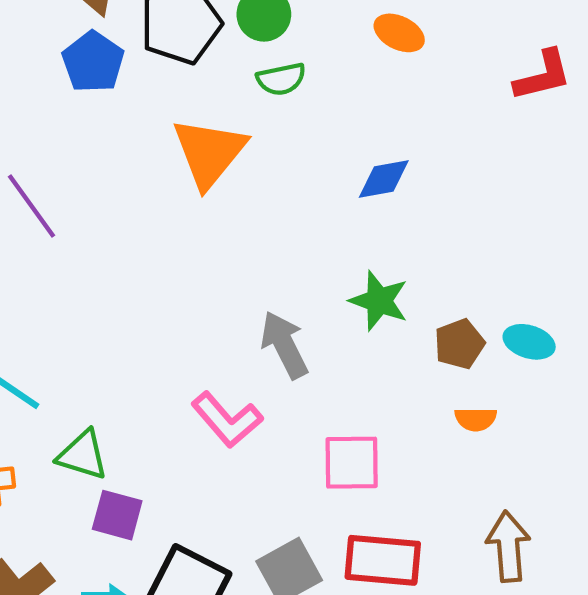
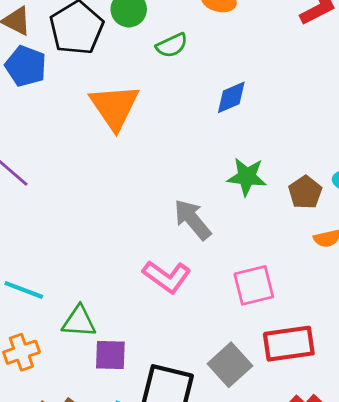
green semicircle: (281, 79) -> (172, 45), moved

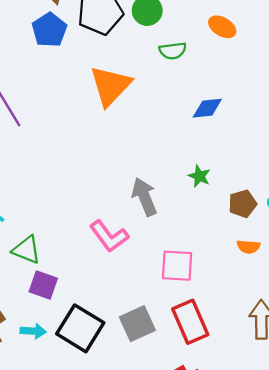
green star: (247, 177) -> (199, 176), size x0.7
red rectangle: (289, 344) -> (190, 322), turned 57

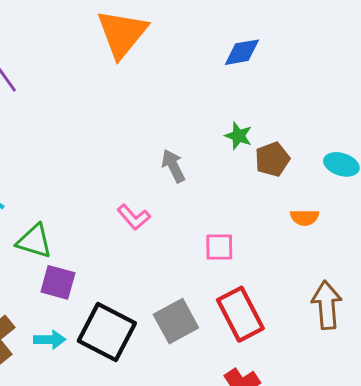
gray arrow: (144, 197) -> (173, 166), size x0.7
brown pentagon: (243, 204) -> (272, 159), moved
pink L-shape: (109, 236) -> (134, 217), size x0.7
pink square: (177, 266) -> (219, 247), size x0.7

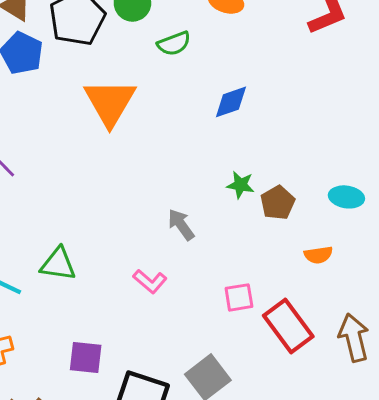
green triangle: (34, 241) -> (58, 264), moved
red rectangle: (240, 314) -> (288, 326), moved

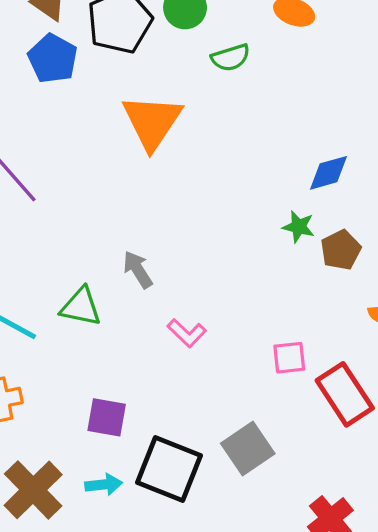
blue diamond: (231, 102) -> (329, 173), moved
gray arrow: (181, 225) -> (138, 270), moved

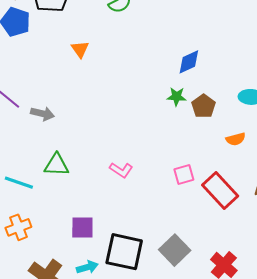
orange triangle: (152, 122) -> (80, 49), size x0.5
gray arrow: (138, 270) -> (42, 114), moved, turned 145
gray square: (248, 449) -> (175, 250), moved

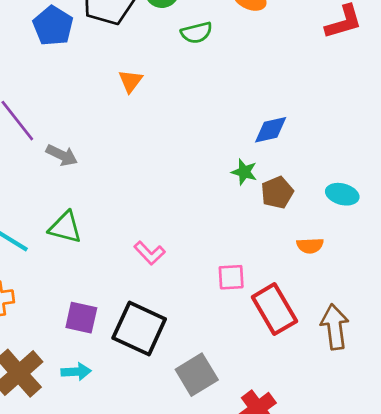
black square: (124, 252) -> (139, 328), moved

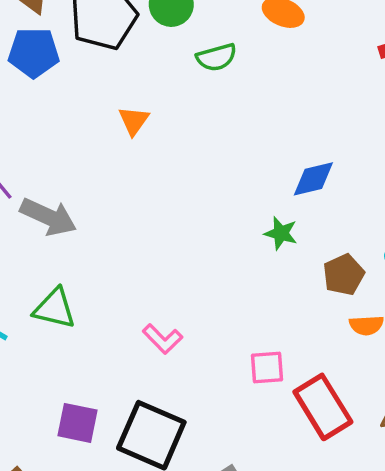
blue pentagon: (53, 26) -> (34, 53), turned -30
gray arrow: (62, 155) -> (48, 217), size x1.4
brown pentagon: (277, 192) -> (344, 275), moved

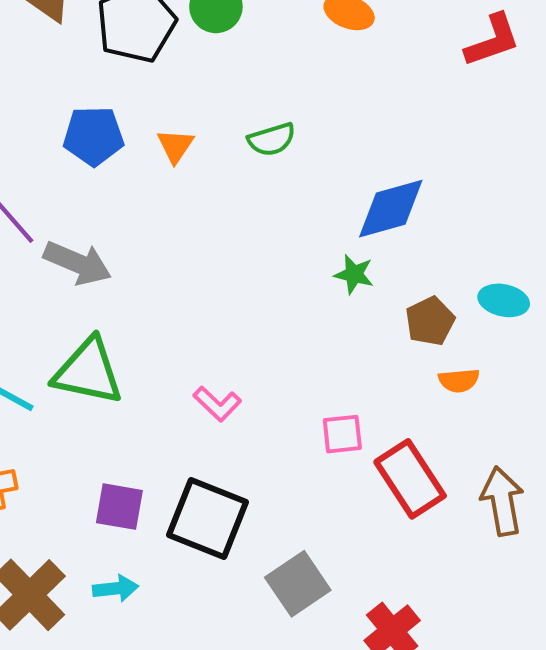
blue pentagon: (34, 53) -> (93, 136), moved
green semicircle: (216, 57) -> (272, 139), moved
blue diamond: (313, 179) -> (391, 209), size x1.4
green triangle: (55, 308) -> (88, 371), size x1.4

